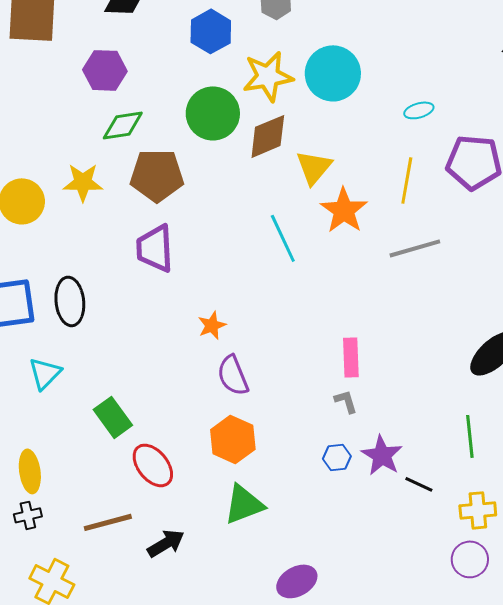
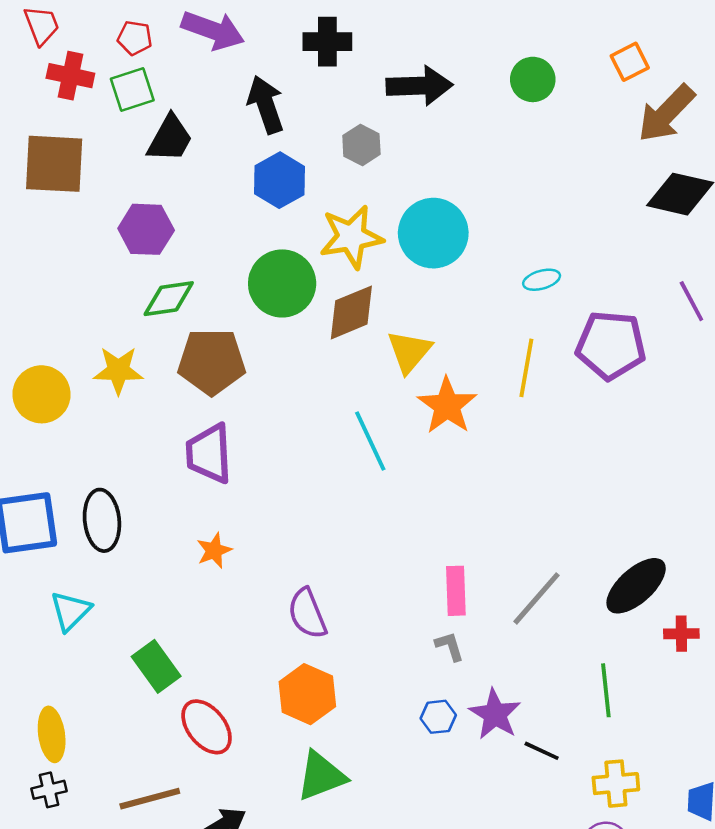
gray line: (415, 248) -> (537, 598), moved, turned -33
orange star: (212, 325) -> (214, 551), moved

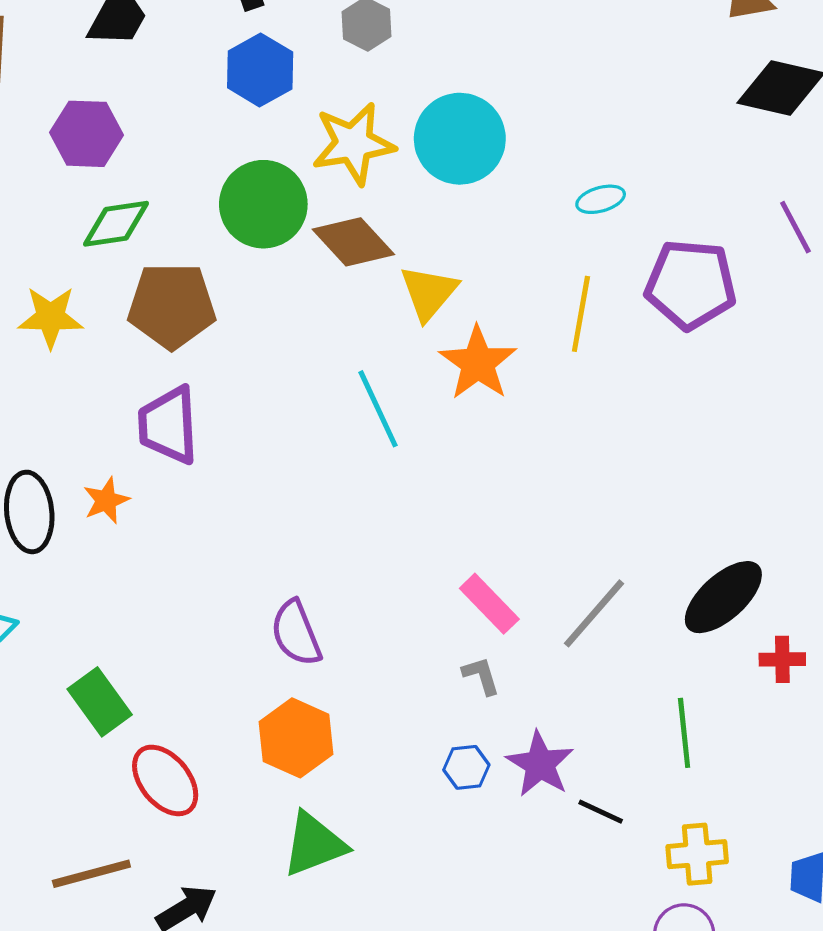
brown diamond: (351, 312) -> (353, 242), turned 70
orange star: (214, 551) -> (106, 501), moved
pink rectangle: (456, 591) -> (489, 604), turned -42

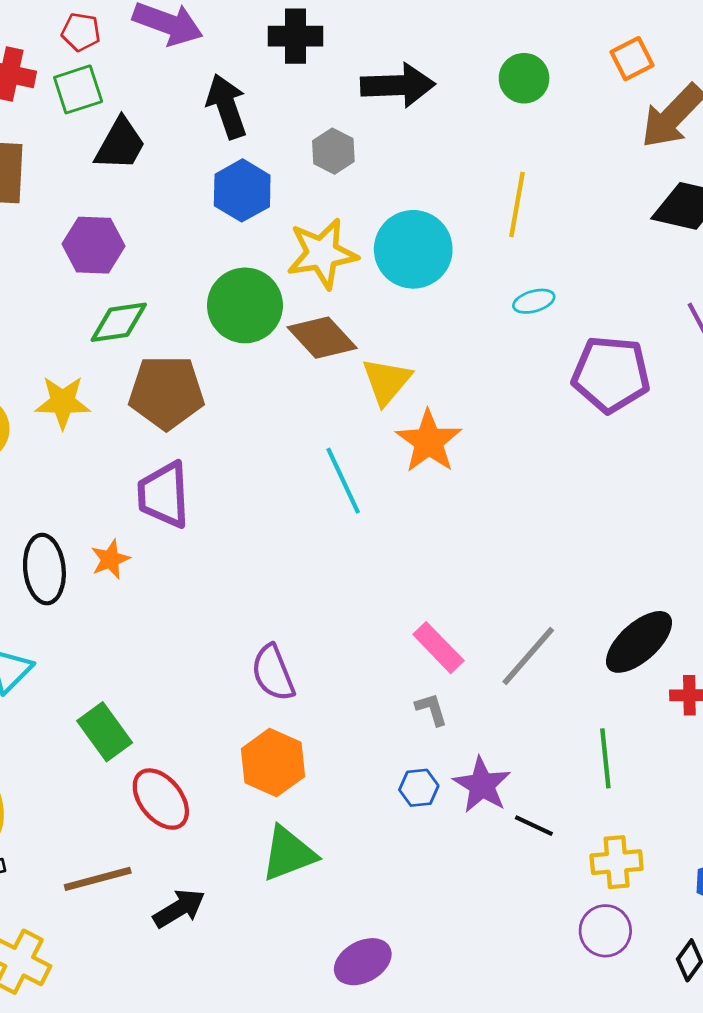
yellow line: (581, 314) -> (517, 204), moved

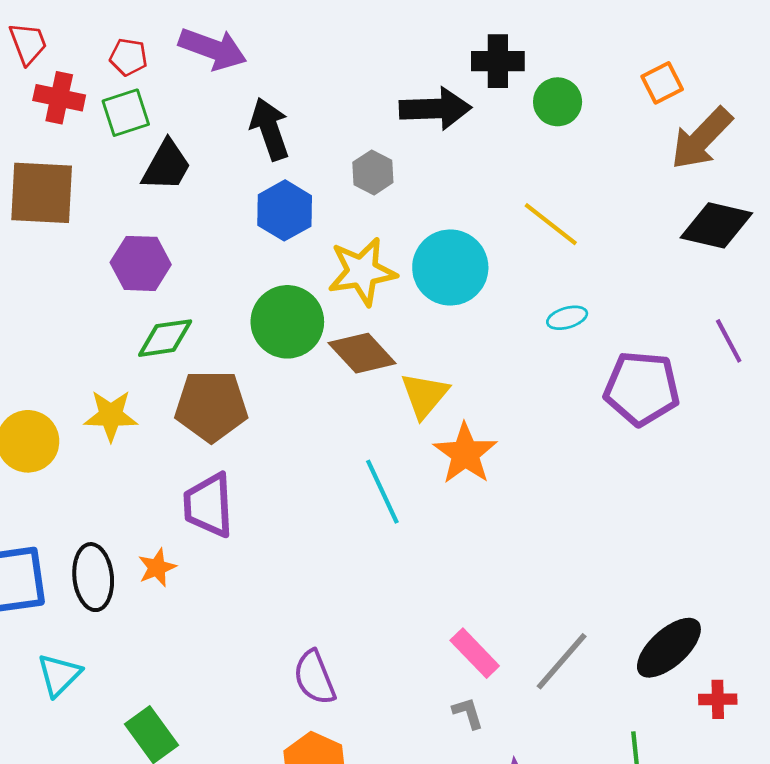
black cross: (295, 36) -> (498, 61), moved
yellow line: (517, 204) -> (551, 224), turned -62

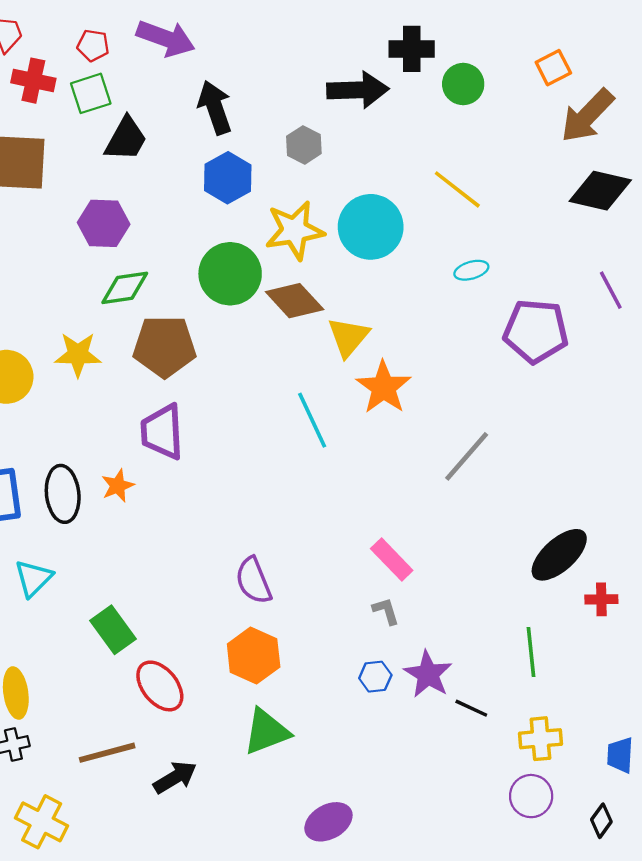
gray line: (562, 661) -> (467, 456), moved

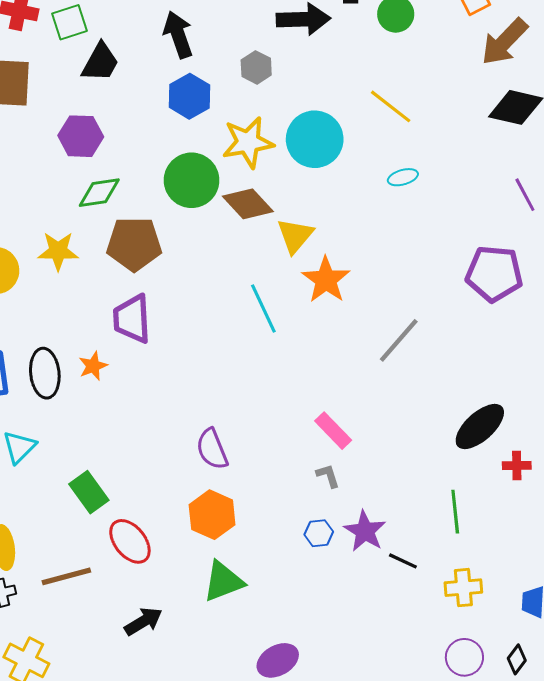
purple pentagon: (536, 331) -> (494, 274), moved
brown line: (107, 753) -> (66, 576), moved
purple circle: (531, 796) -> (464, 657), moved

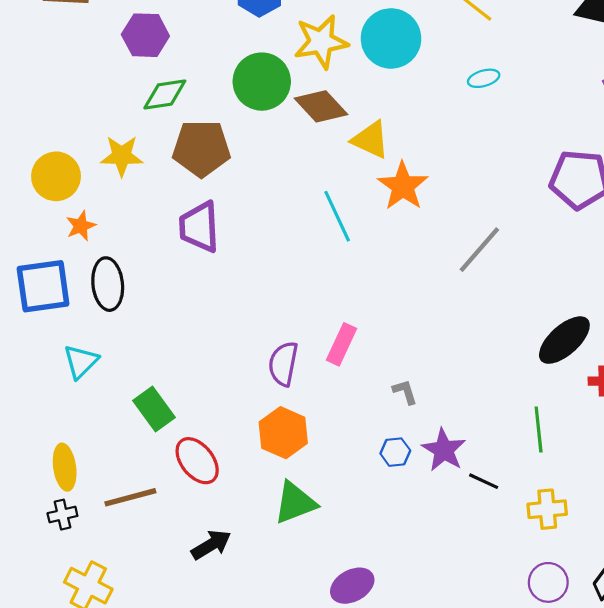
yellow triangle: (295, 236) -> (371, 140), turned -45
orange star: (93, 366) -> (81, 226), moved
pink rectangle: (333, 431) -> (341, 344), moved, turned 69
purple semicircle: (212, 449) -> (283, 364), turned 33

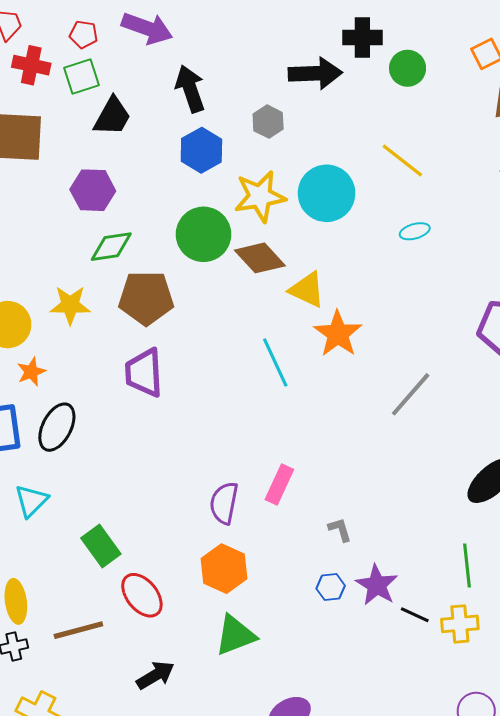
black ellipse: (108, 284) -> (57, 427), turned 33
yellow cross: (547, 509) -> (460, 624), moved

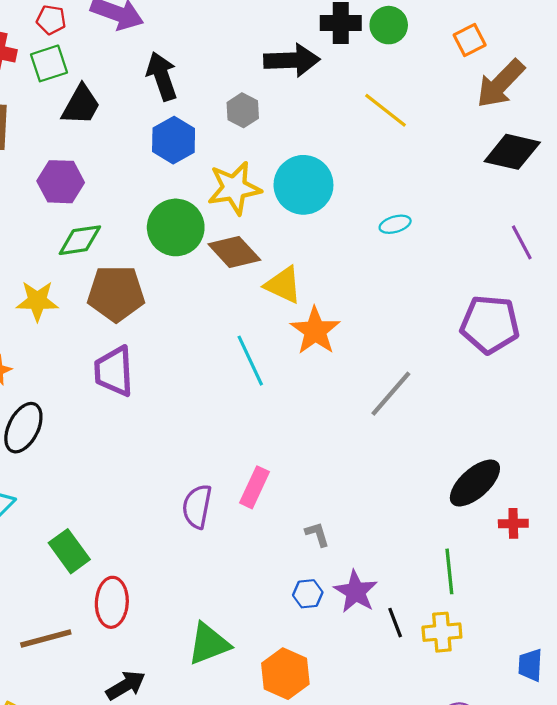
green circle: (408, 68) -> (389, 25), moved
yellow line: (402, 161) -> (385, 110), moved
orange hexagon: (224, 569) -> (285, 674), moved
red ellipse: (142, 595) -> (112, 602), turned 42
black line: (415, 615) -> (395, 623), turned 44

